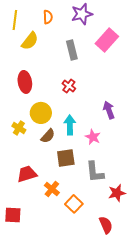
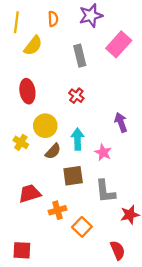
orange cross: (52, 189) -> (57, 210), turned 35
red square: (13, 215) -> (22, 250), moved

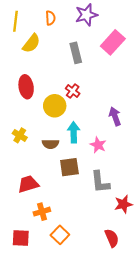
yellow circle: (45, 126) -> (55, 106), moved
brown semicircle: (53, 151) -> (50, 144), turned 49
orange cross: (57, 210) -> (42, 212), moved
orange square: (82, 227) -> (60, 235), moved

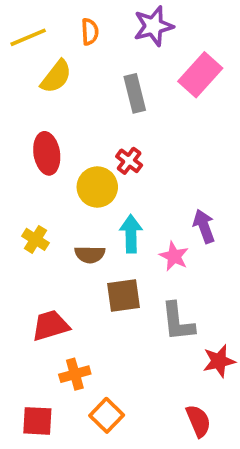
yellow line: (16, 21) -> (28, 37), turned 60
purple arrow: (115, 116) -> (204, 226), moved

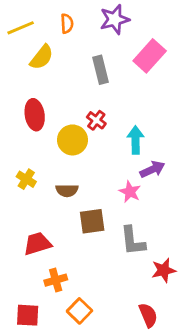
purple arrow: (204, 226) -> (152, 169), turned 85
cyan arrow: (131, 234) -> (136, 140), moved

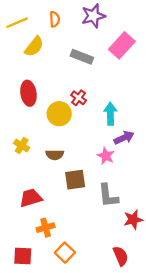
gray rectangle: (101, 70) -> (82, 57), turned -55

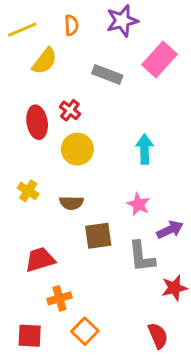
red cross: (79, 98) -> (70, 110), moved
purple arrow: (124, 138) -> (170, 230), moved

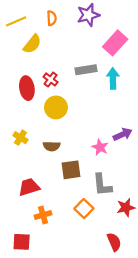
gray rectangle: (107, 74) -> (86, 70), moved, turned -30
cyan arrow: (145, 149) -> (113, 78), moved
purple arrow: (170, 230) -> (123, 134), moved
orange square: (85, 331) -> (84, 209), moved

